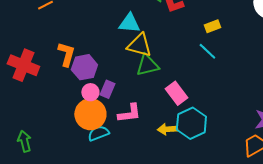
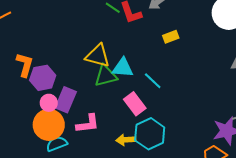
cyan triangle: (129, 23) -> (123, 68), moved
cyan line: (207, 51) -> (153, 81), moved
purple rectangle: (107, 89) -> (66, 100), size x1.4

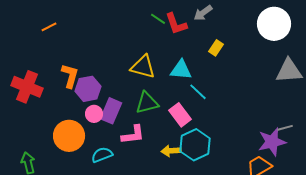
yellow rectangle: (171, 37) -> (216, 48), turned -35
cyan triangle: (123, 68) -> (181, 70), moved
green triangle: (106, 76) -> (147, 103), moved
orange circle: (49, 125) -> (69, 136), moved

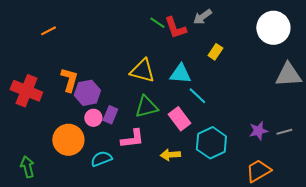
purple rectangle: (111, 111) -> (110, 115), size x0.7
purple star: (272, 142) -> (258, 131), moved, size x0.7
cyan hexagon: (195, 145) -> (211, 143), moved

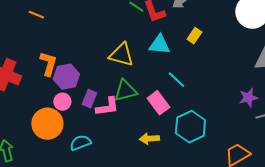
orange line: (48, 31) -> (36, 15), moved, turned 49
cyan triangle: (180, 74) -> (159, 45), moved
pink circle: (93, 118) -> (62, 102), moved
purple star: (258, 131) -> (248, 98), moved
pink L-shape: (132, 139) -> (107, 107), moved

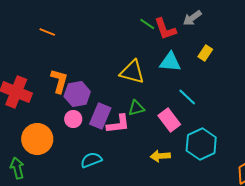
green triangle: (125, 91) -> (136, 108), size x0.7
purple rectangle: (89, 99) -> (100, 116), size x1.4
orange circle: (47, 124) -> (37, 139), moved

